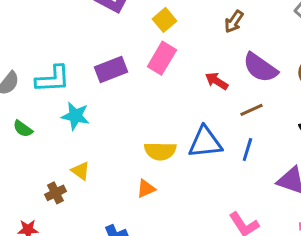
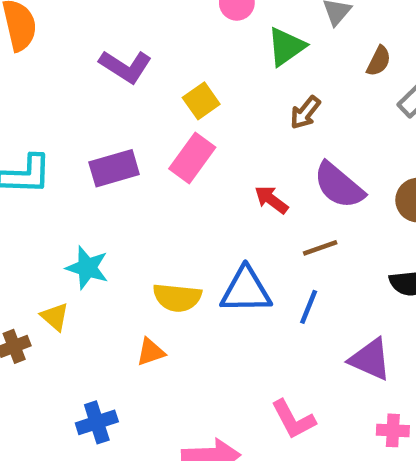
cyan star: (75, 116) -> (87, 268), moved

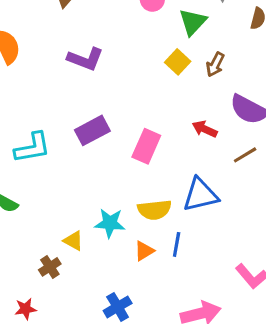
yellow square: (201, 101) -> (178, 62), moved
pink rectangle: (192, 158) -> (146, 146), moved
cyan star: (87, 268) -> (110, 223), moved
blue line: (309, 307) -> (177, 244), moved

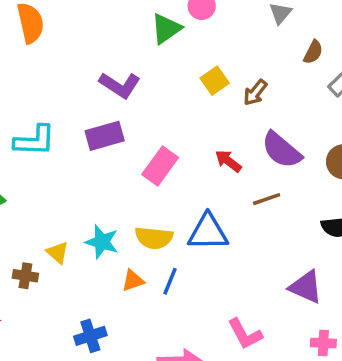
green triangle: (193, 22) -> (166, 29), moved
purple L-shape: (85, 59) -> (120, 85), moved
brown cross: (50, 267) -> (25, 276), turned 30

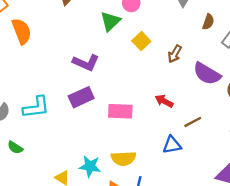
yellow square: (215, 81) -> (141, 41), moved
purple semicircle: (282, 150) -> (207, 74), moved
pink rectangle: (160, 166) -> (120, 111), turned 65
blue triangle: (208, 232) -> (172, 145), moved, size x0.7

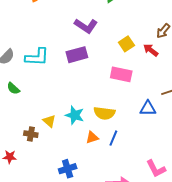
yellow square: (141, 41) -> (126, 44), moved
red arrow: (164, 101) -> (151, 50), moved
pink rectangle: (120, 111) -> (121, 74), moved

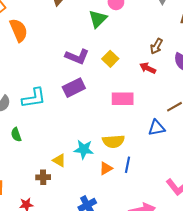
yellow square: (126, 44) -> (110, 59), moved
green semicircle: (13, 88) -> (16, 135), turned 40

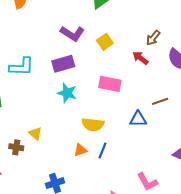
cyan star: (84, 149) -> (67, 93), moved

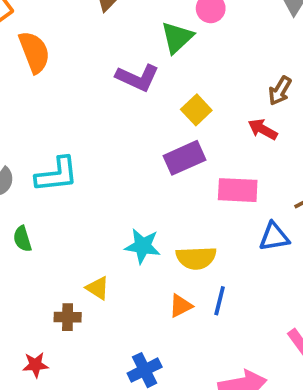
purple L-shape: (72, 33) -> (138, 78), moved
purple rectangle: (63, 64) -> (185, 158), moved
pink rectangle: (110, 84) -> (238, 190), moved
cyan star: (67, 93) -> (143, 246), moved

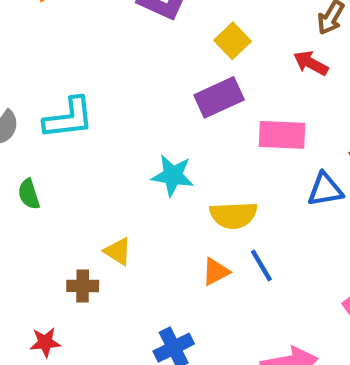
cyan star: (143, 246) -> (173, 175), moved
blue line: (220, 301) -> (261, 265), turned -44

